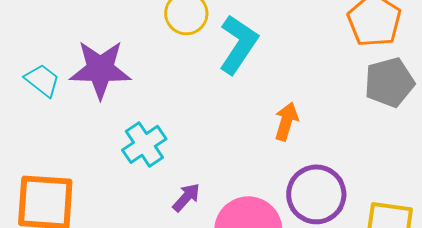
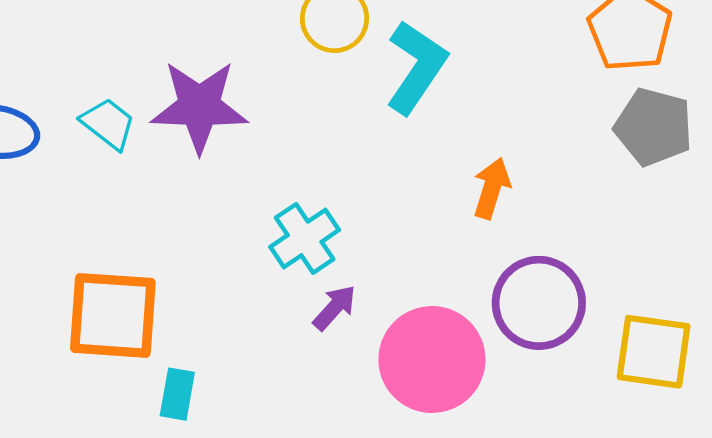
gray pentagon: (389, 82) -> (654, 127), turned 30
cyan cross: (144, 144) -> (305, 238), moved

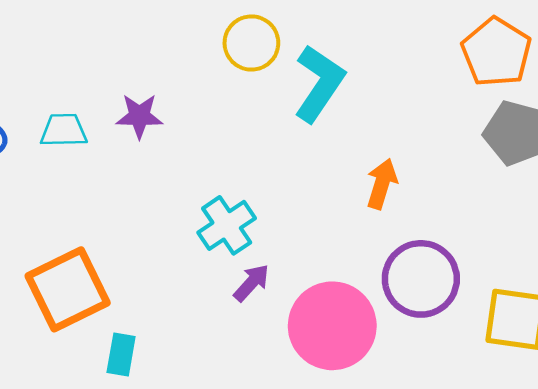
purple star: (199, 106) -> (139, 116), size x0.6
cyan trapezoid: (108, 124) -> (64, 130), turned -39
orange square: (113, 315) -> (68, 289), turned -30

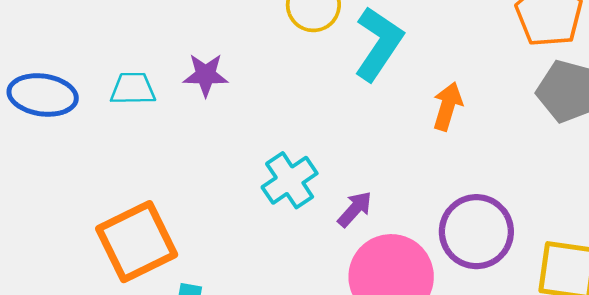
orange arrow: (382, 184) -> (448, 106), moved
purple arrow: (251, 283) -> (355, 209), moved

